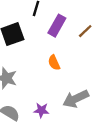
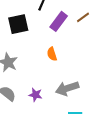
brown line: (85, 31) -> (83, 17), moved

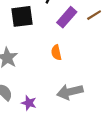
purple star: (36, 95) -> (29, 103), moved

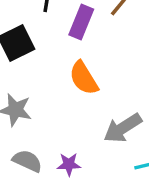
orange semicircle: (56, 53) -> (84, 78), size x1.5

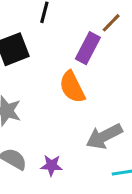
purple rectangle: (81, 22) -> (88, 48), moved

